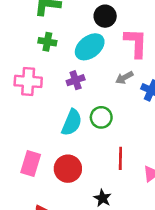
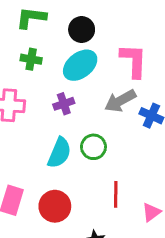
black circle: (105, 16) -> (82, 30), moved
gray arrow: (124, 78) -> (120, 101), size x1.5

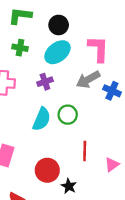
red circle: (55, 206) -> (47, 170), moved

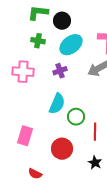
black circle: (59, 25) -> (62, 21), moved
green circle: (68, 115) -> (76, 117), moved
black star: (69, 186) -> (95, 163), moved

